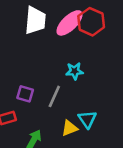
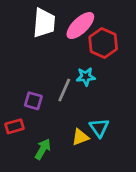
red hexagon: (91, 22) -> (103, 43), moved
gray line: (54, 96) -> (64, 90), moved

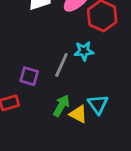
yellow triangle: (80, 137) -> (78, 114), turned 48
green arrow: (43, 149) -> (61, 106), moved

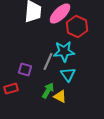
cyan star: (84, 51) -> (64, 52), size x1.5
cyan triangle: (98, 104) -> (68, 75), moved

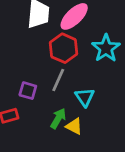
red hexagon: (77, 27) -> (64, 48), moved
cyan star: (64, 52) -> (106, 48), moved, turned -30

